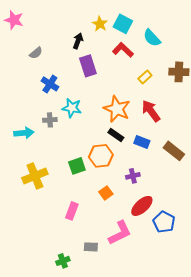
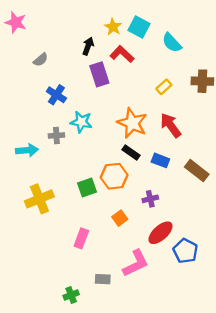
red L-shape: (123, 50) -> (122, 54), moved

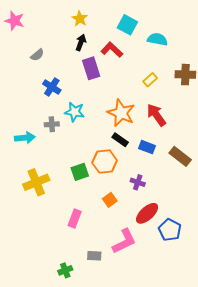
yellow star: (113, 27) -> (80, 19), moved
cyan semicircle: (172, 43) -> (157, 39), turned 144
purple cross: (150, 199) -> (138, 182), turned 32

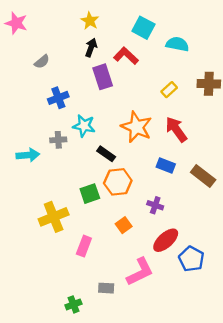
blue cross: (52, 87) -> (58, 98), turned 36
black rectangle: (120, 140) -> (106, 154), moved
yellow cross: (36, 182) -> (54, 217), moved

